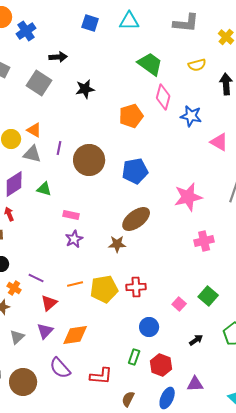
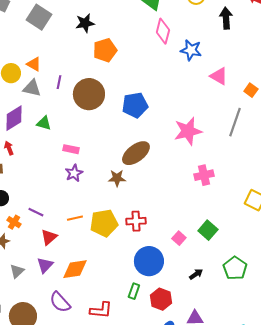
orange pentagon: (131, 116) -> (105, 50), moved
blue circle: (149, 327) -> (149, 261), size x1.5

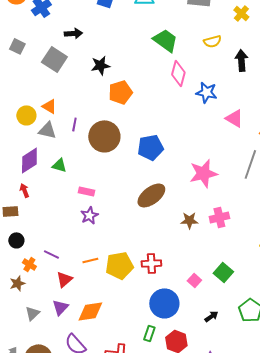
brown star: (117, 178) -> (189, 220), moved

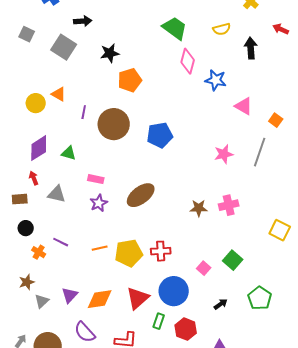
gray triangle: (47, 130) -> (57, 194), moved
pink star: (203, 173) -> (224, 154), moved, size x0.7
brown ellipse: (151, 195) -> (141, 195), moved
red triangle: (64, 279) -> (138, 298), moved, size x1.4
brown star: (17, 283) -> (27, 282), moved

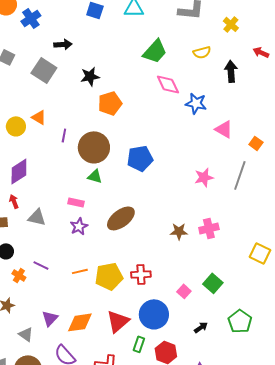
green trapezoid: (175, 28) -> (155, 51), turned 96
pink diamond: (188, 61) -> (168, 84), turned -40
green triangle: (69, 153) -> (95, 176), moved
gray triangle: (42, 301) -> (26, 334), moved, turned -42

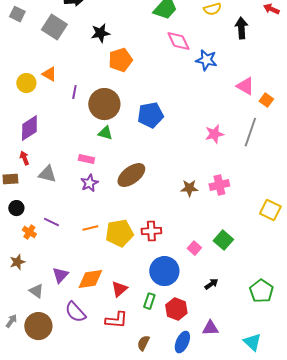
pink triangle: (224, 129) -> (245, 86), moved
red triangle: (118, 321) -> (119, 289), moved, size x0.7
green pentagon: (240, 321) -> (261, 291), moved

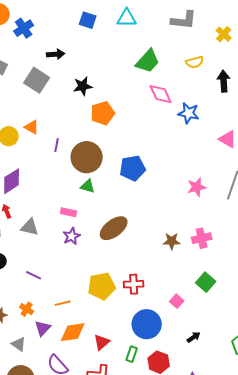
orange line: (90, 228) -> (63, 303), moved
orange cross: (29, 232) -> (27, 309), moved
green square: (223, 240) -> (206, 282), moved

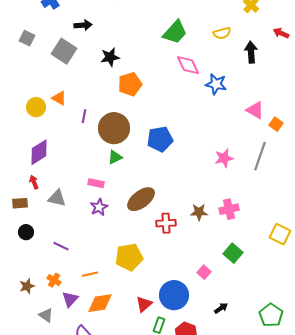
green triangle: (88, 186) -> (115, 157), turned -42
red cross: (134, 284) -> (166, 223), moved
red triangle: (102, 342) -> (144, 304), moved

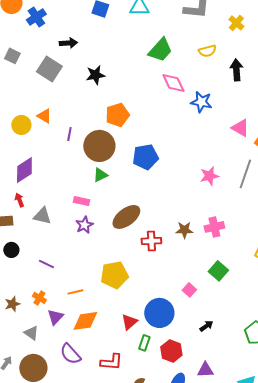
orange pentagon: (130, 84) -> (117, 115), moved

